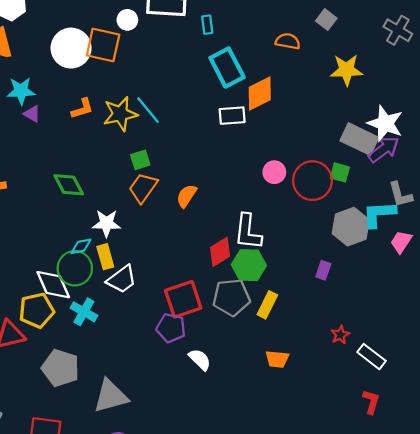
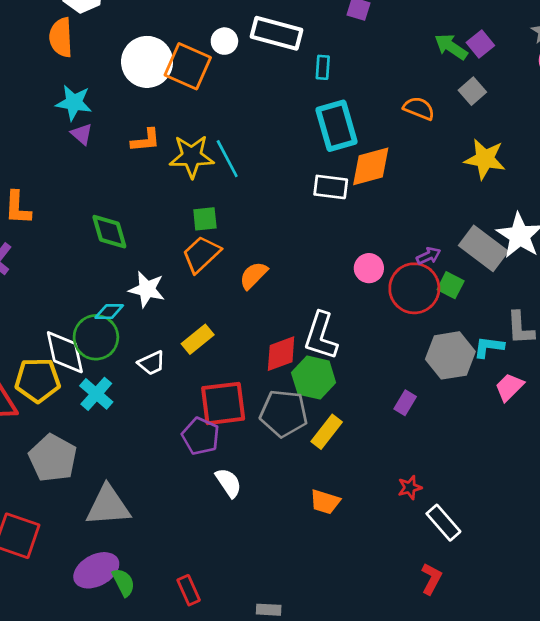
purple arrow: (384, 149) -> (429, 256), moved, size x0.6
cyan L-shape: (379, 214) -> (489, 347), size x0.7
yellow rectangle: (105, 257) -> (198, 339), moved, turned 55
white trapezoid: (122, 279) -> (152, 363), size x0.7

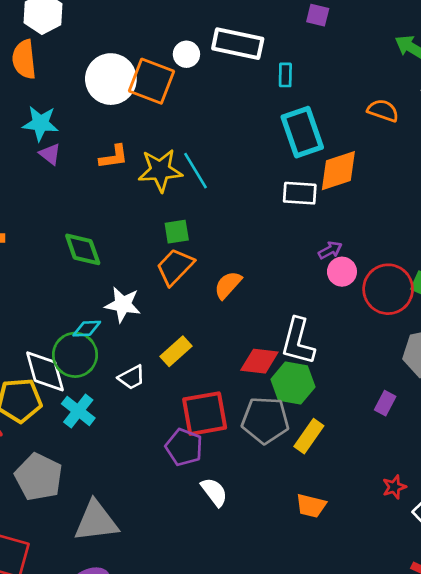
purple arrow: (429, 256) -> (330, 250), moved
red diamond: (281, 354) -> (259, 361), turned 30

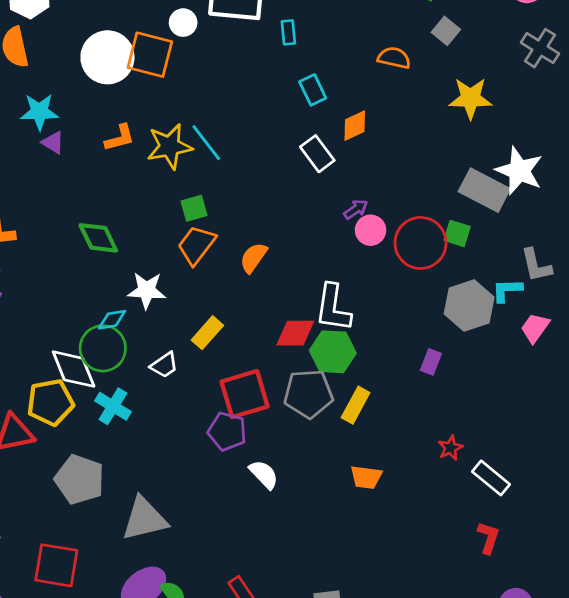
cyan rectangle: (302, 132) -> (313, 90), size x0.6
orange diamond: (338, 171) -> (355, 126), size x0.7
white rectangle: (300, 193) -> (317, 154), turned 56

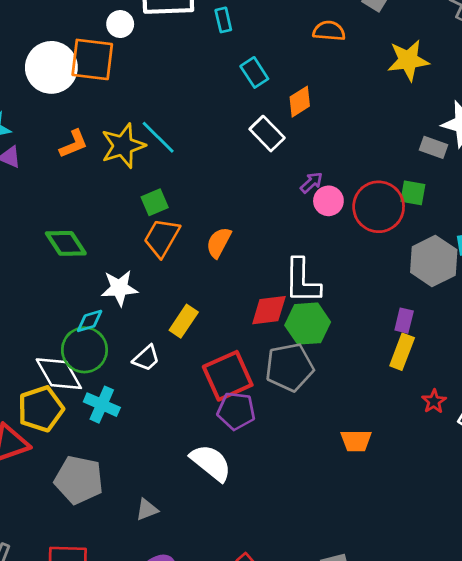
gray rectangle: (484, 190) -> (434, 147), size x0.6
yellow rectangle: (356, 405) -> (402, 352), moved
purple pentagon: (227, 431) -> (236, 411), moved
white semicircle: (264, 474) -> (211, 463), moved, size x1.4
gray triangle: (144, 519) -> (147, 510), size x0.5

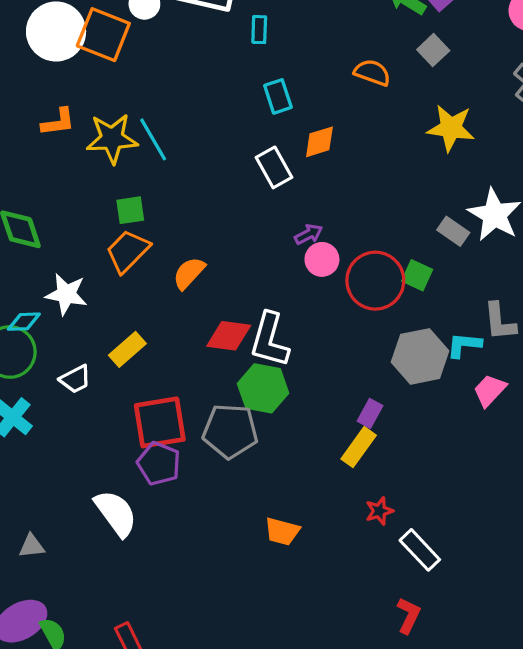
red diamond: (269, 310) -> (229, 336), moved

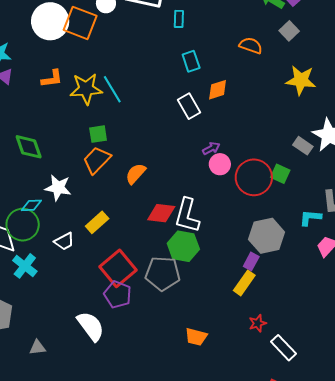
gray hexagon: (420, 356) -> (267, 236), moved
red square: (160, 422) -> (118, 268), turned -30

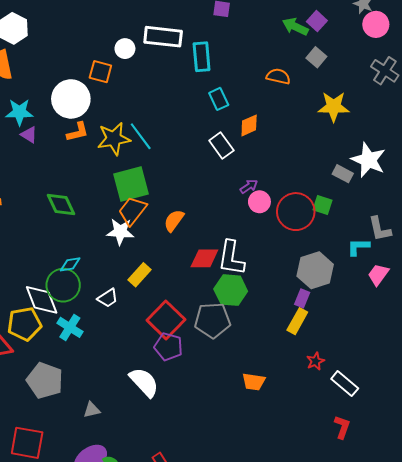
cyan rectangle: (179, 19) -> (202, 57), size x1.6
white circle: (50, 21) -> (71, 99), moved
orange square: (80, 23) -> (100, 72), size x0.7
green square: (98, 134) -> (131, 184), size x1.8
white star: (58, 188) -> (120, 232), moved

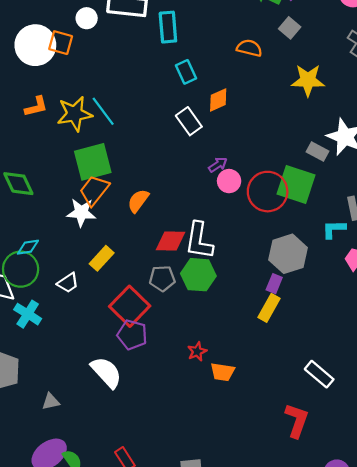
white circle: (71, 99) -> (35, 45), moved
green square: (323, 205) -> (296, 185), size x1.8
gray pentagon: (212, 320) -> (162, 278), moved, size x0.7
red star: (315, 361) -> (197, 351), moved
red L-shape: (342, 427) -> (297, 420), moved, size x1.4

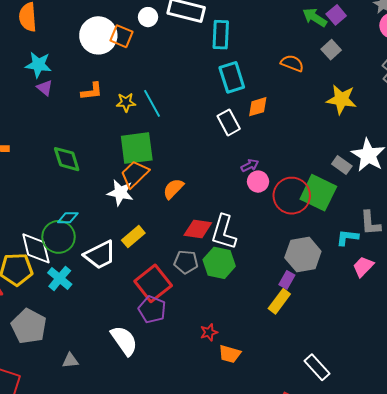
cyan rectangle: (186, 72) -> (232, 77), size x1.4
yellow star: (75, 114) -> (126, 102), size x0.6
white trapezoid: (68, 283) -> (100, 255), size x1.6

